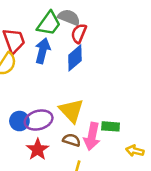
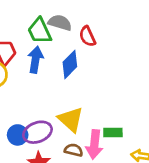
green trapezoid: (49, 24) -> (40, 31), turned 124
red semicircle: (79, 33) -> (87, 36), moved, turned -42

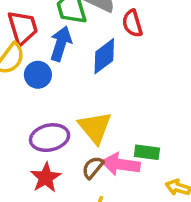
blue circle: (18, 135) -> (38, 75), moved
pink arrow: (94, 144) -> (121, 164), turned 84
brown semicircle: (74, 150) -> (93, 168), turned -72

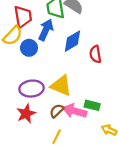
red semicircle: (132, 23) -> (95, 54), moved
yellow triangle: (95, 127) -> (61, 86), turned -35

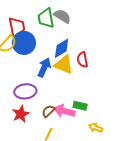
blue arrow: (46, 30) -> (44, 67), moved
blue circle: (29, 48) -> (24, 43), moved, size x1.5
yellow triangle: (61, 86) -> (64, 65), moved

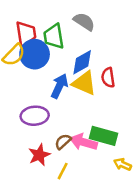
green trapezoid: (46, 18) -> (54, 36), moved
green rectangle: (80, 106) -> (104, 136), size x1.5
red star: (21, 114) -> (39, 155), moved

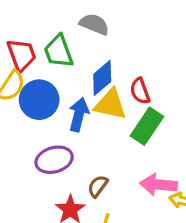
blue circle: (35, 54) -> (39, 100), moved
green rectangle: (104, 136) -> (147, 126), moved, turned -60
pink arrow: (83, 142) -> (158, 185), moved

